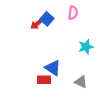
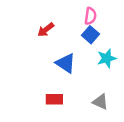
blue square: (47, 19) -> (90, 35), moved
blue triangle: (53, 68) -> (66, 63), moved

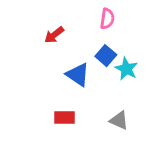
blue square: (90, 35) -> (106, 56), moved
cyan star: (107, 58) -> (126, 69), turned -30

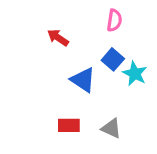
red arrow: (54, 35) -> (58, 38), turned 72
gray triangle: (119, 120) -> (111, 128), moved

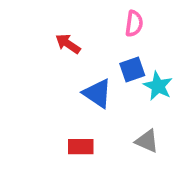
blue square: (113, 59) -> (132, 69), turned 30
gray triangle: (111, 128) -> (147, 141), moved

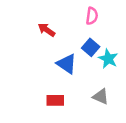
blue square: (132, 69) -> (91, 47), turned -30

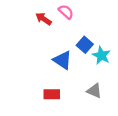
pink semicircle: (92, 16) -> (66, 12), moved, turned -56
red arrow: (47, 30) -> (44, 19), moved

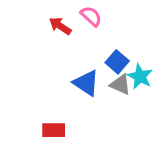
gray triangle: (94, 91) -> (120, 85), moved
red rectangle: (52, 94) -> (54, 130), moved

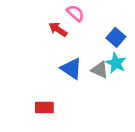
red arrow: (60, 26) -> (58, 29), moved
blue square: (117, 62) -> (116, 37), moved

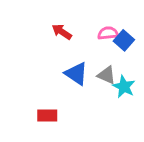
pink semicircle: (75, 13) -> (108, 33), moved, turned -48
cyan star: (116, 63) -> (124, 87), moved

